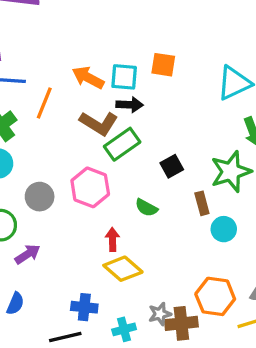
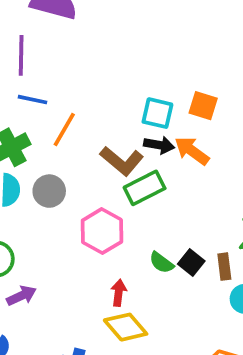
orange arrow: (88, 78) -> (192, 151), moved
black square: (172, 166) -> (191, 263), moved, turned -30
gray circle: (40, 197) -> (49, 191), moved

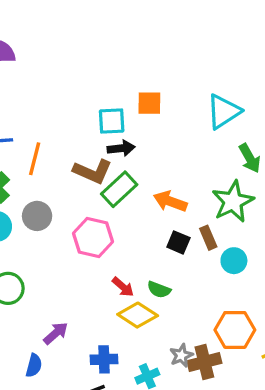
orange arrow: (192, 151) -> (170, 201), moved
green semicircle: (161, 263) -> (159, 290), moved
red arrow: (119, 293) -> (123, 287), turned 140
purple arrow: (21, 296) -> (56, 333), moved

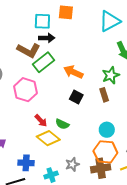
green star: (233, 202) -> (111, 75), size x0.7
brown rectangle: (208, 238) -> (104, 95), moved
cyan circle: (234, 261) -> (107, 130), moved
brown cross: (204, 362) -> (101, 168), moved

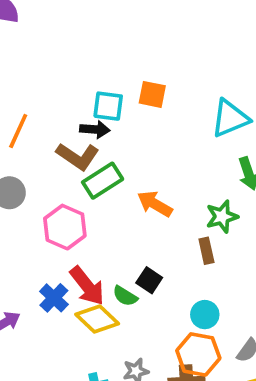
black arrow: (47, 38) -> (95, 129), moved
black square: (76, 97) -> (149, 280), moved
red arrow: (41, 121) -> (87, 286), size x1.6
blue cross: (26, 163) -> (54, 298), moved, turned 35

